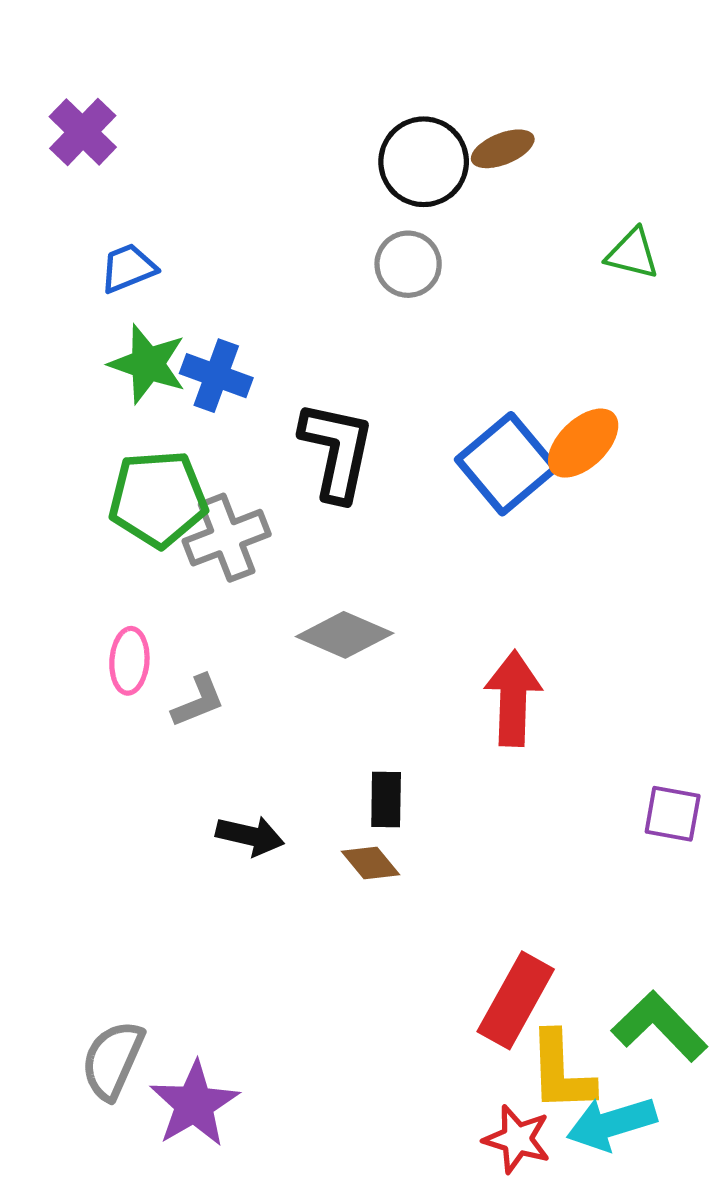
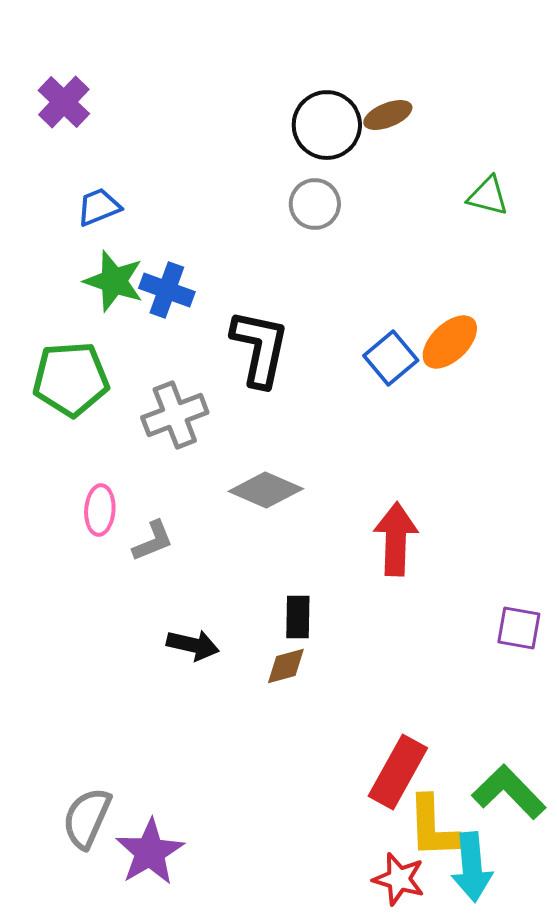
blue square: (507, 464) -> (391, 358), size x0.7
green pentagon: (158, 499) -> (71, 379), moved
brown diamond: (371, 863) -> (286, 666), turned -66
cyan arrow: (612, 1124) -> (472, 867), turned -78

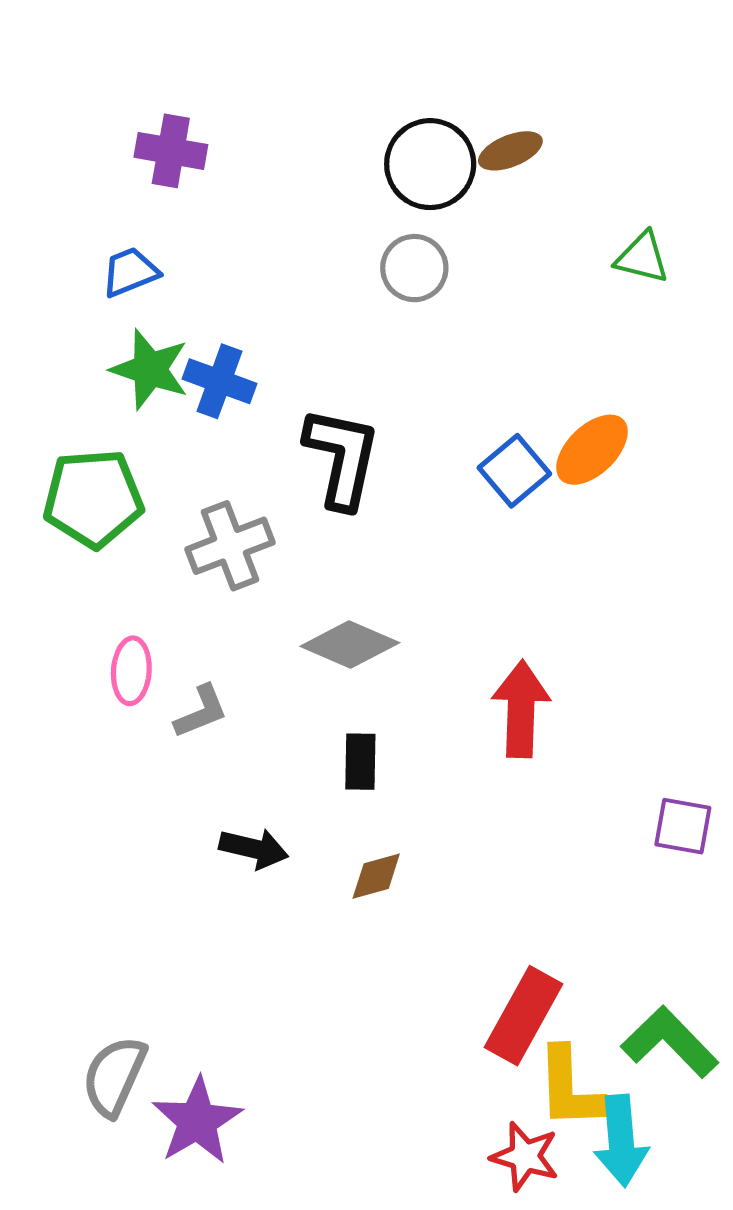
purple cross: (64, 102) -> (171, 151), moved, turned -34
black rectangle: (298, 617) -> (360, 762), moved

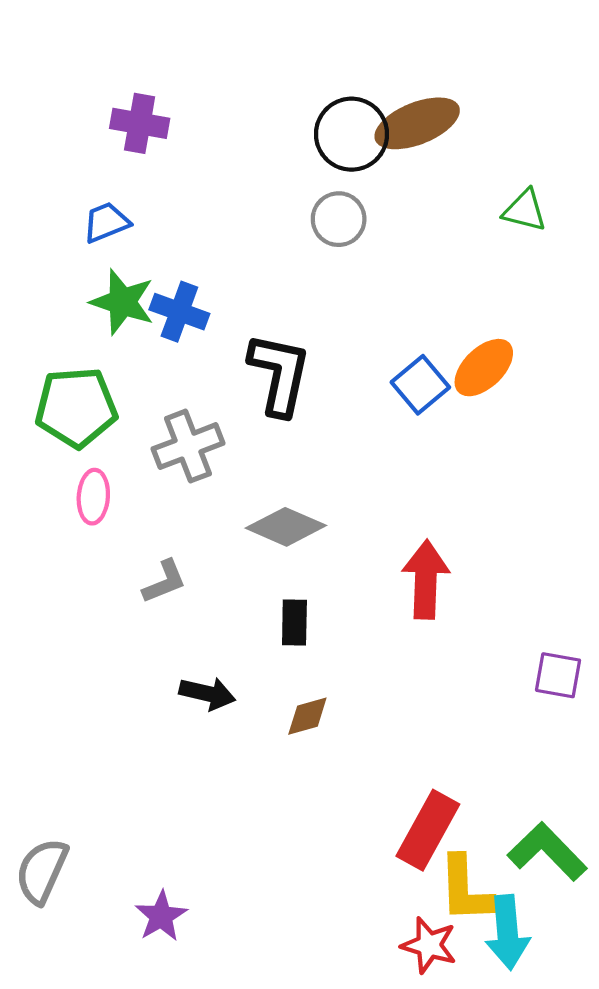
brown ellipse: (510, 151) -> (417, 123), size x1.6
pink ellipse: (131, 671) -> (93, 497), moved
gray semicircle: (114, 1076) -> (42, 871), moved
purple star: (197, 1121) -> (161, 916), size x0.7

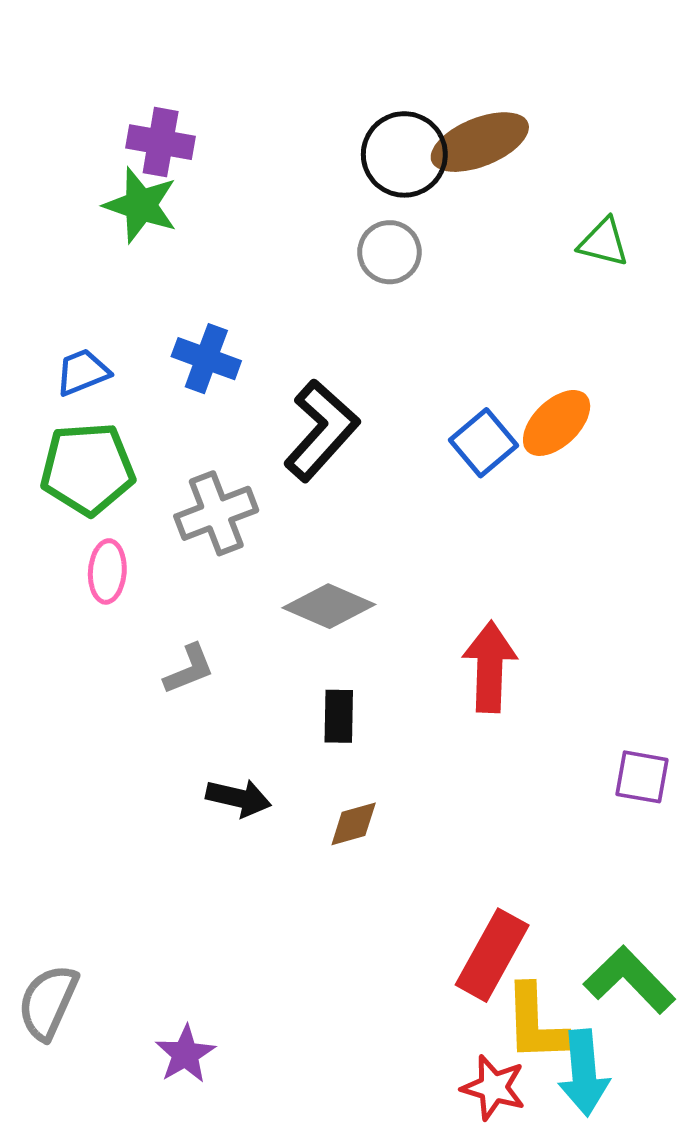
blue trapezoid: (106, 222) -> (83, 372), moved
green star: (122, 302) -> (141, 205), moved
black L-shape: (279, 374) -> (321, 430), turned 30

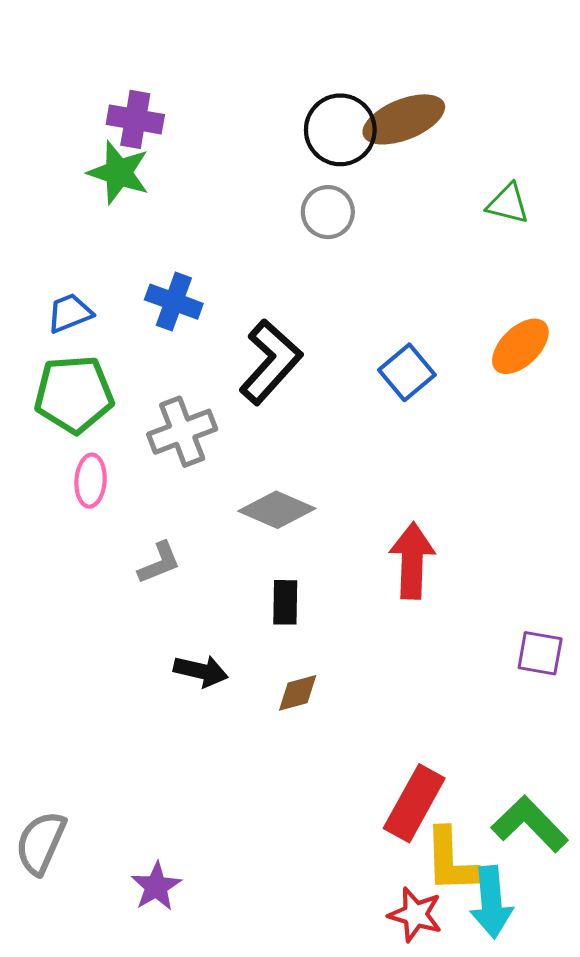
orange ellipse: (557, 423) -> (520, 346), moved

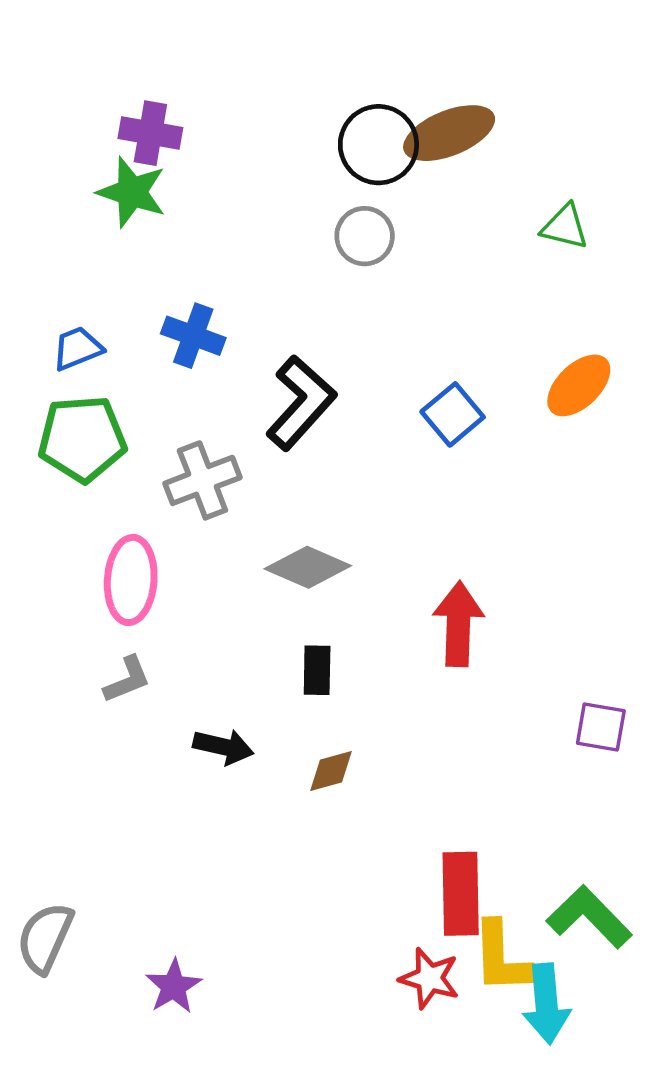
pink ellipse: (91, 481) -> (131, 580), moved, size x1.5
gray L-shape: (159, 563) -> (127, 680), moved
red rectangle: (414, 803) -> (461, 894), turned -30
red star: (415, 915) -> (429, 978), moved

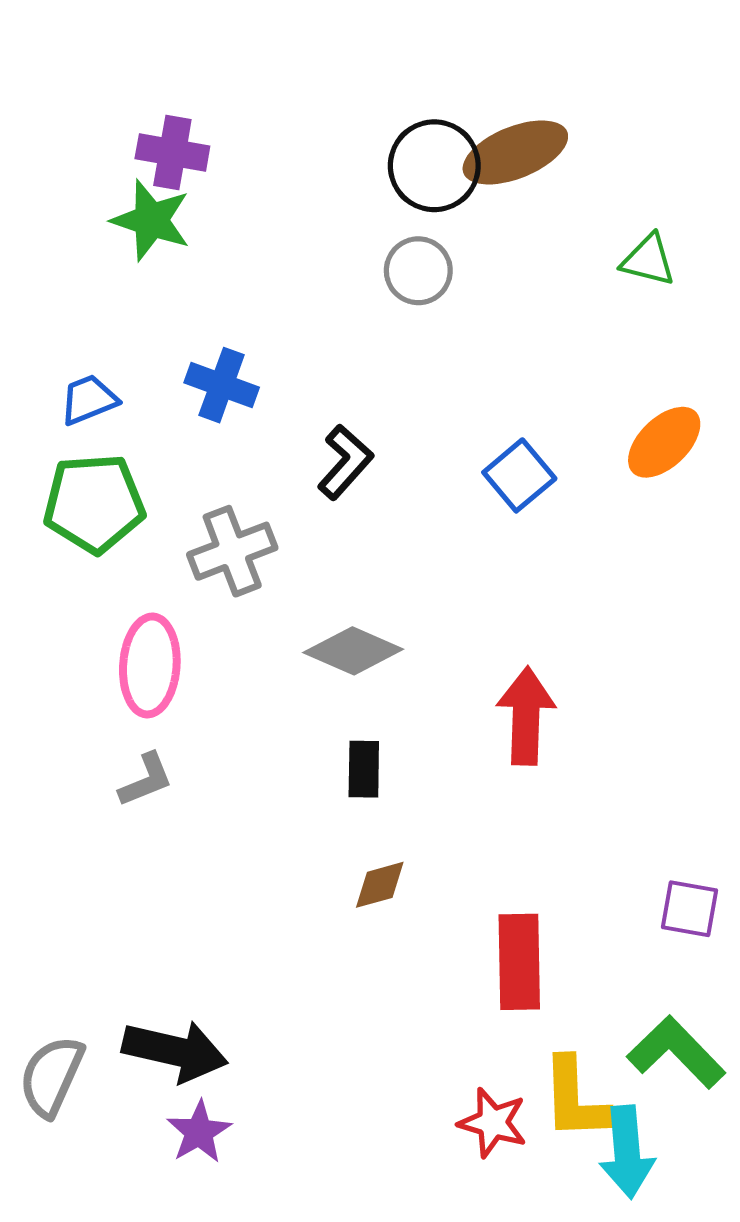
black L-shape: (301, 403) -> (345, 462), size x0.7
purple square: (601, 727) -> (689, 909), moved
black arrow: (223, 747) -> (175, 1051), moved, size x1.5
red rectangle: (461, 894) -> (519, 962), moved

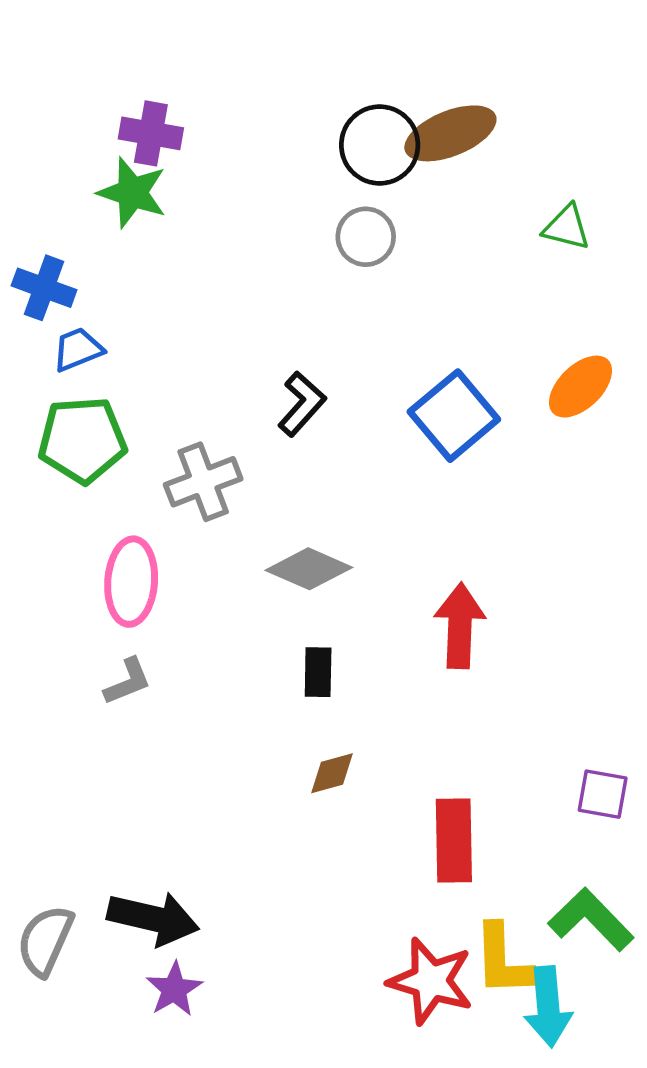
blue cross: (222, 385) -> (44, 288), moved
blue square: (519, 475) -> (454, 416), size x1.4
red star: (493, 1123) -> (431, 981), size x1.4

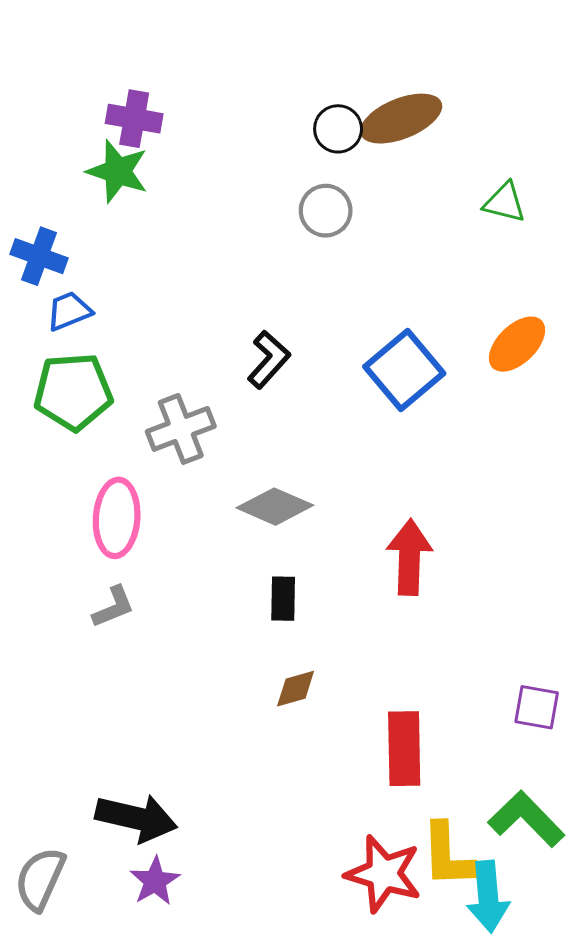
black circle: (380, 145) -> (338, 129), size x0.7
gray semicircle: (45, 940) -> (40, 879), moved

